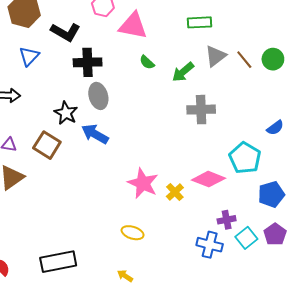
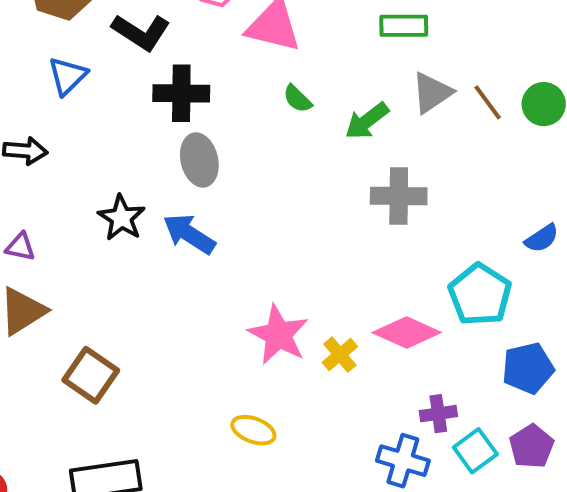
black star: (66, 113) -> (121, 218), moved
brown square: (47, 145) -> (91, 375), moved

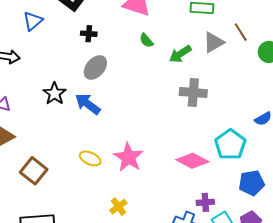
black cross: (181, 93) -> (89, 34), size x0.6
brown line: (488, 102) -> (241, 32), moved
gray ellipse: (199, 160) -> (95, 68), turned 50
yellow cross: (340, 355) -> (118, 207), moved
yellow ellipse: (253, 430) -> (90, 158), moved

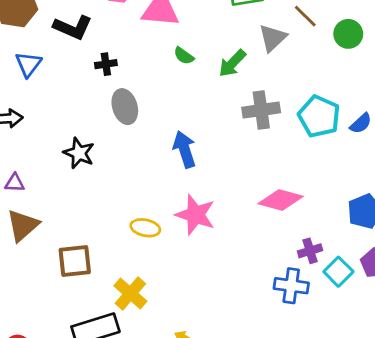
gray ellipse: (95, 68) -> (125, 107), turned -45
blue arrow: (88, 104) -> (185, 149), moved, turned 48
cyan pentagon: (230, 145) -> (319, 116), moved
brown square: (34, 171) -> (75, 261), turned -32
yellow cross: (118, 207) -> (130, 294), moved, size x1.4

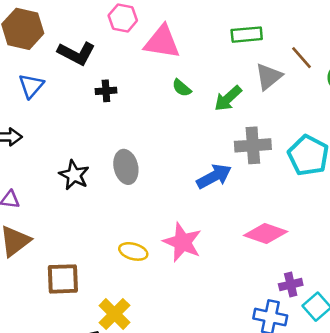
gray ellipse: (125, 107) -> (126, 167), moved
blue arrow: (185, 149) -> (214, 176), moved, turned 76

